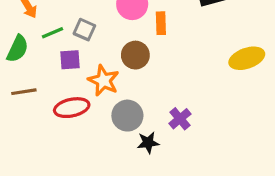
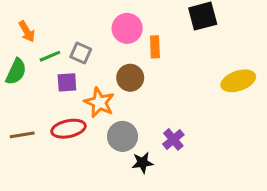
brown line: (24, 92) -> (22, 135), moved

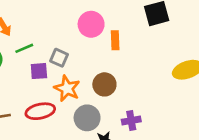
gray square: (81, 53) -> (59, 58), moved
brown circle: (130, 78) -> (104, 84), moved
purple cross: (173, 139) -> (131, 121), turned 30

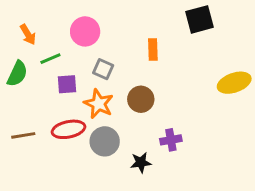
pink circle: (91, 24) -> (85, 31), moved
gray square: (59, 58) -> (103, 69), moved
gray circle: (87, 118) -> (105, 141), moved

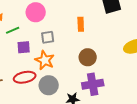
gray square: (103, 69) -> (48, 37), turned -32
brown circle: (141, 99) -> (88, 57), moved
purple cross: (171, 140) -> (93, 84), size x1.5

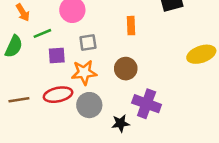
brown circle: (88, 57) -> (126, 69), moved
orange star: (45, 60) -> (84, 72), turned -30
purple cross: (93, 84) -> (147, 104), turned 30

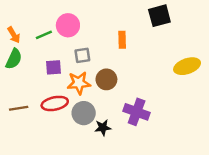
orange arrow: (23, 13) -> (14, 35), moved
green line: (42, 33) -> (44, 35), moved
brown circle: (126, 69) -> (106, 79), moved
black star: (121, 123) -> (103, 128), moved

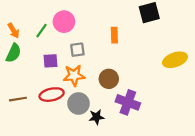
green line: (44, 35) -> (42, 31), turned -32
brown circle: (106, 79) -> (109, 79), moved

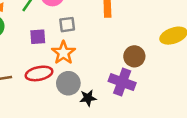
orange star: (74, 75) -> (63, 53), turned -30
brown circle: (109, 79) -> (134, 56), moved

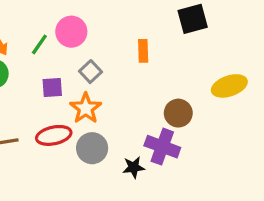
gray square: (67, 25) -> (90, 72), turned -35
black star: (88, 98) -> (134, 167), moved

